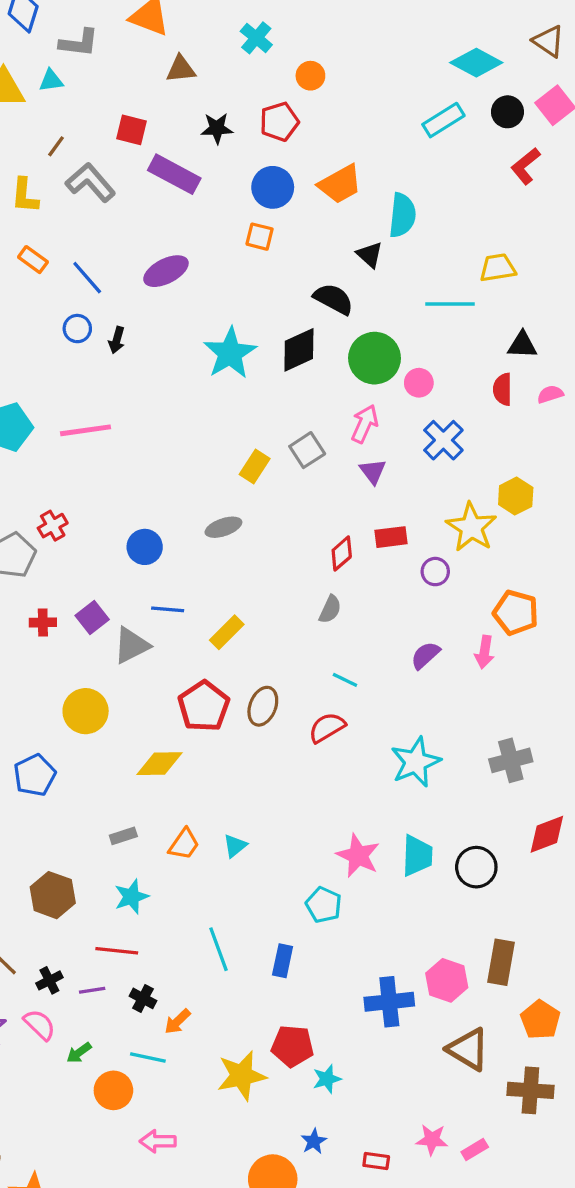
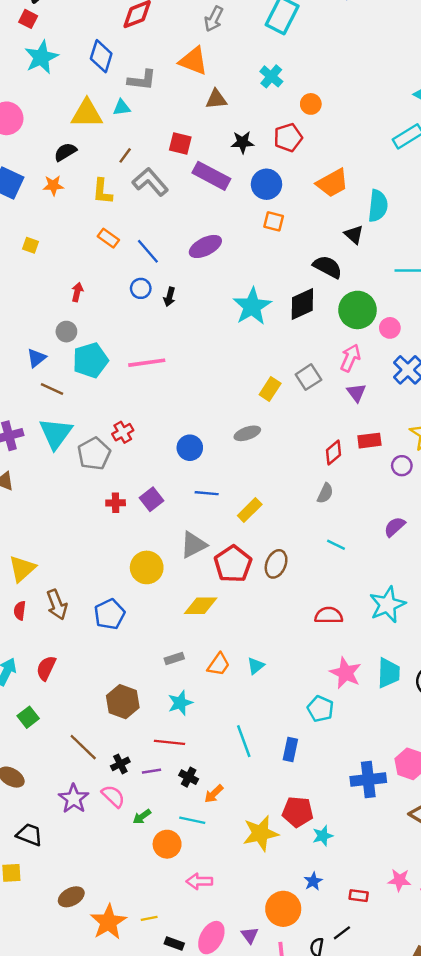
blue circle: (273, 187) -> (266, 184), moved
gray triangle: (132, 645) -> (193, 545), moved
red semicircle: (327, 728) -> (329, 615), moved, turned 32

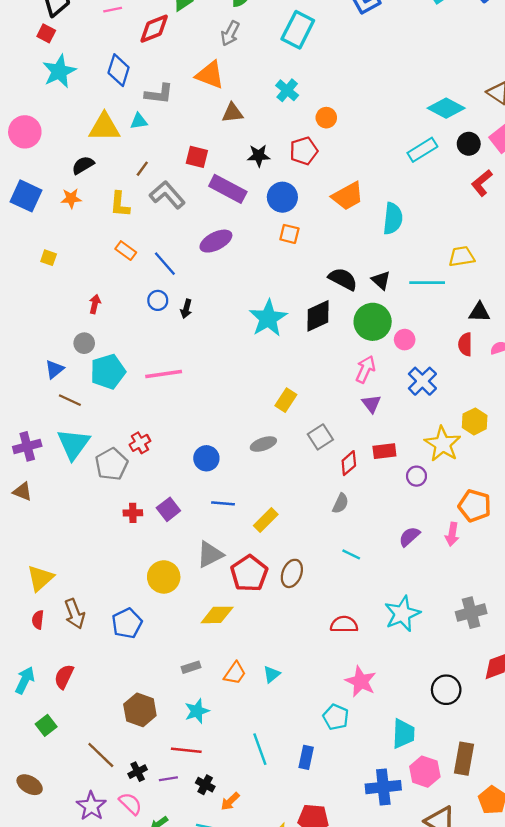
black triangle: (354, 235) -> (381, 280), moved
purple ellipse: (205, 246) -> (216, 241), moved
gray square: (308, 377) -> (320, 437), moved
cyan trapezoid: (389, 673) -> (403, 734), moved

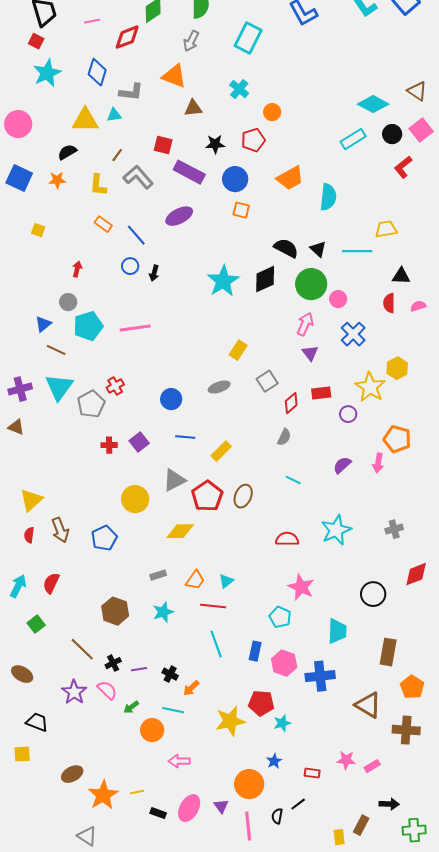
gray cross: (471, 613) -> (394, 529), size x0.7
red line: (186, 750) -> (213, 606), moved
pink hexagon: (425, 772) -> (284, 663), moved

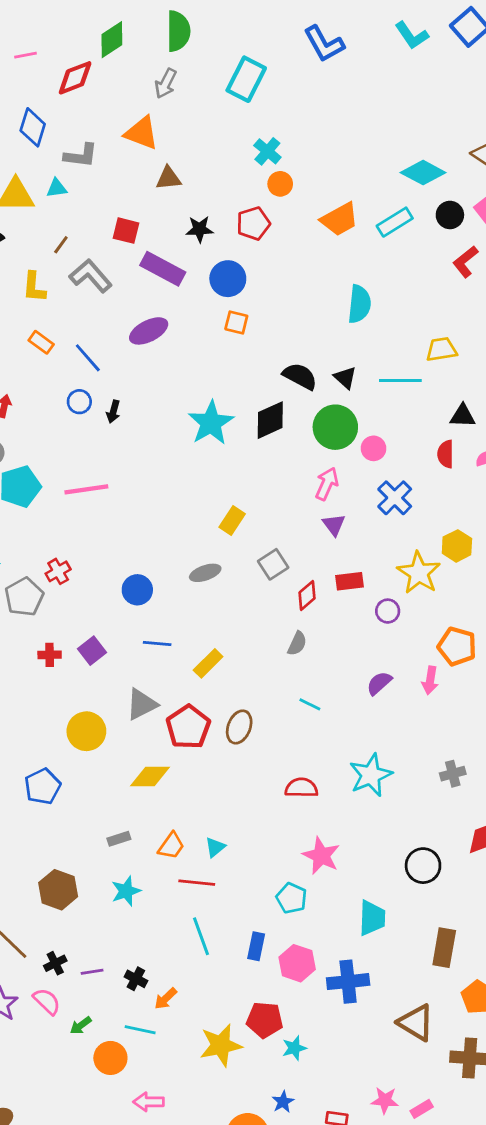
cyan cross: (239, 89) -> (267, 151), moved
orange trapezoid: (290, 178) -> (340, 219), moved

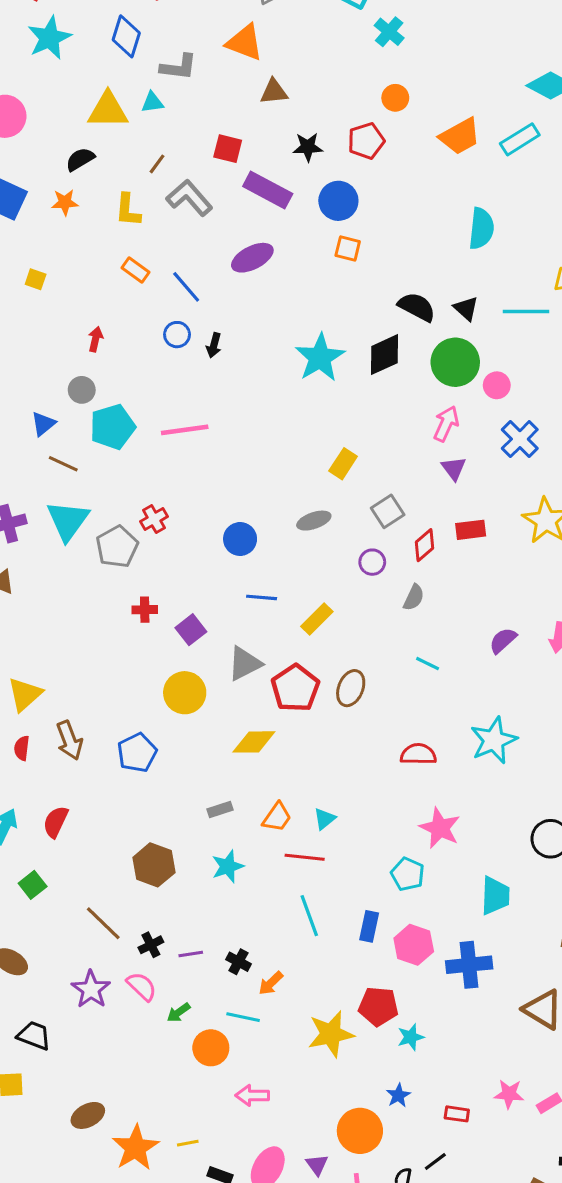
cyan cross: (267, 151) -> (389, 32), moved
purple circle: (388, 611) -> (372, 562), moved
purple square: (92, 651) -> (191, 630), moved

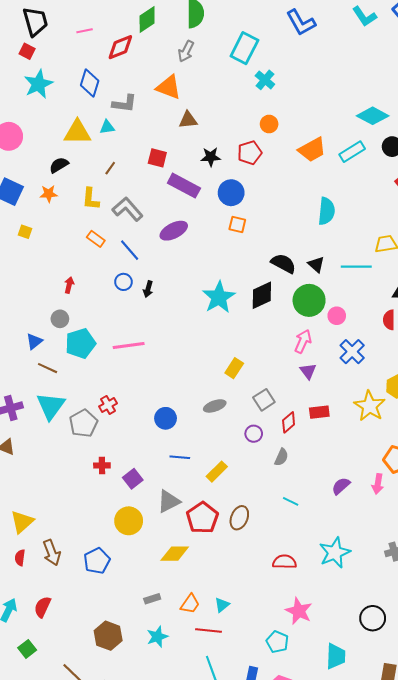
gray L-shape: (189, 198) -> (128, 209), moved
yellow square: (36, 279) -> (25, 232), moved

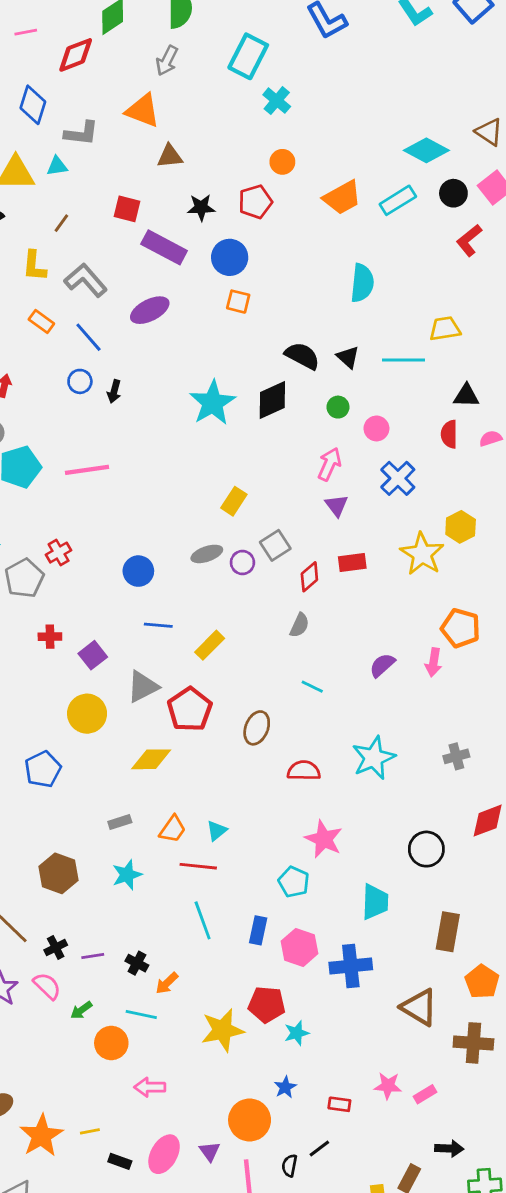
green circle: (309, 300) -> (338, 407), size x0.5
purple circle: (254, 434) -> (242, 562), moved
brown ellipse: (239, 518) -> (257, 728), moved

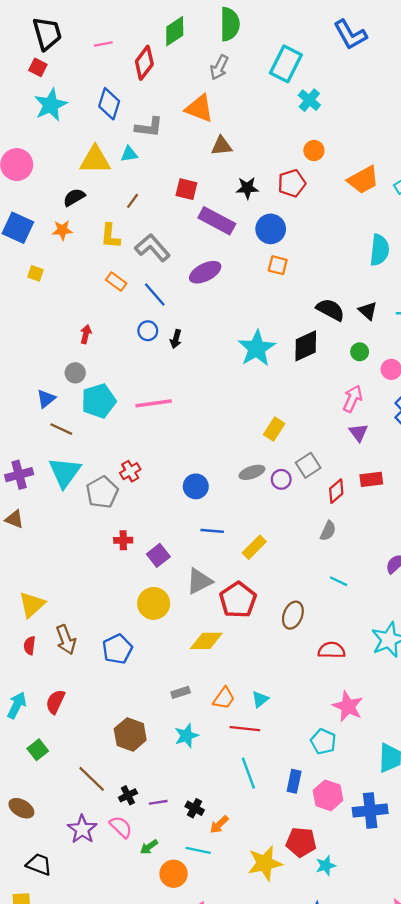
red diamond: (76, 55) -> (144, 63), turned -32

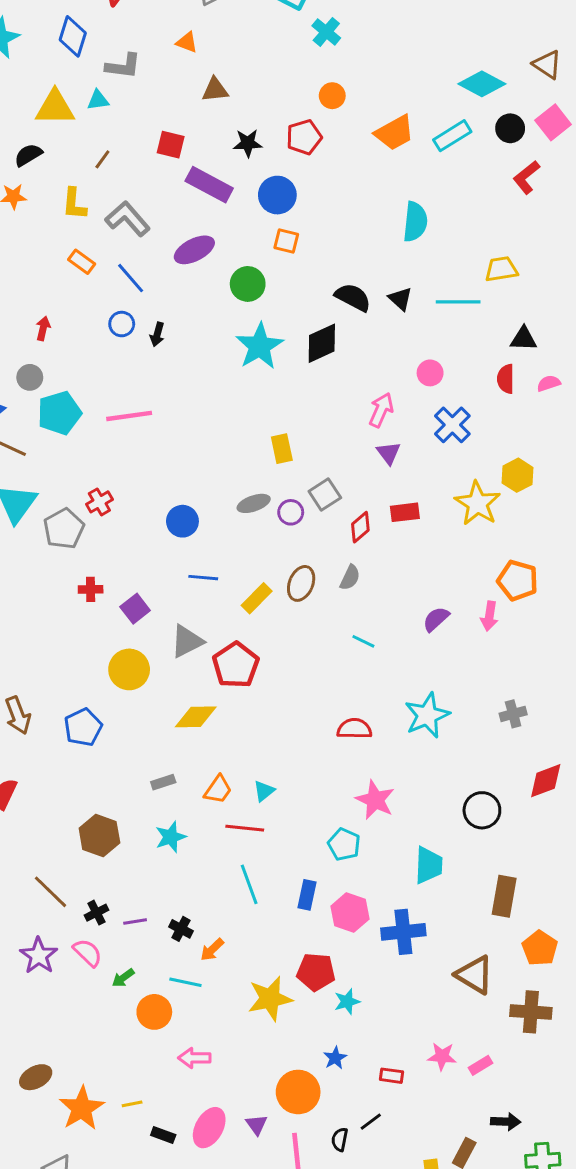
orange triangle: (199, 108) -> (187, 42), size x0.6
green circle: (360, 352) -> (248, 284), moved, size x1.5
yellow rectangle: (274, 429) -> (282, 449), turned -45
brown ellipse: (293, 615) -> (301, 583), moved

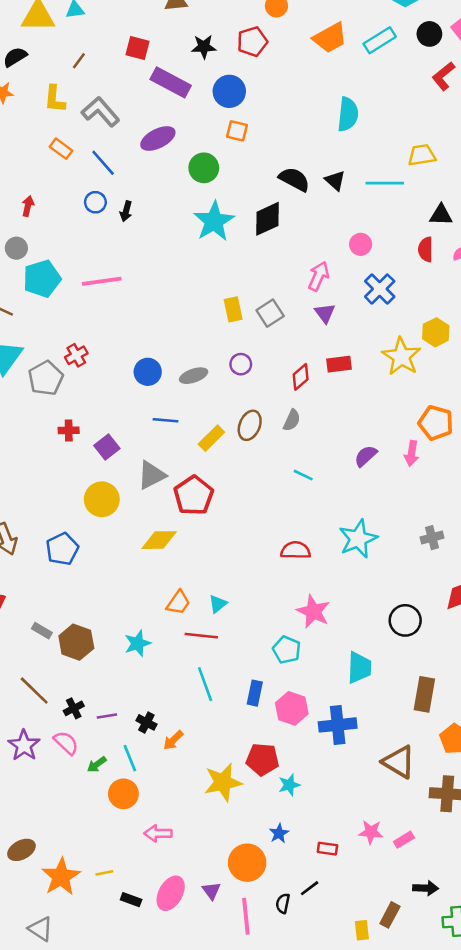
gray square: (325, 495) -> (270, 313), moved
gray ellipse: (254, 503) -> (194, 376), moved
gray rectangle: (163, 782) -> (42, 631), moved, turned 48
cyan line: (185, 982) -> (130, 758), moved, turned 56

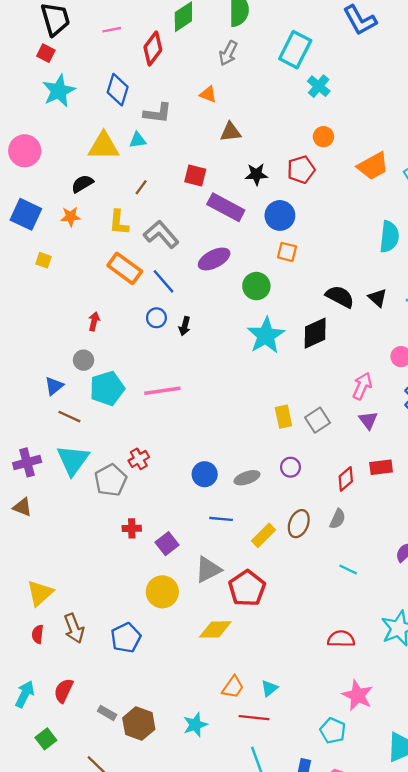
orange rectangle: (61, 149) -> (125, 268), size x1.6

